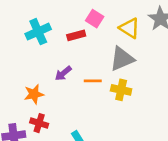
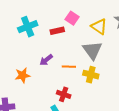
gray triangle: (122, 59) -> (92, 50), turned -45
red cross: (39, 123) -> (64, 94), moved

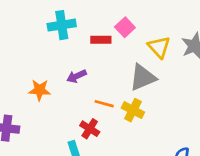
gray triangle: (92, 50) -> (143, 77), turned 30
orange line: (69, 67) -> (104, 104), moved

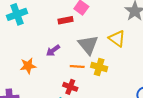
cyan cross: (62, 25) -> (17, 14), moved
yellow triangle: (159, 47) -> (117, 39), moved
gray triangle: (143, 77) -> (88, 45), moved, turned -35

